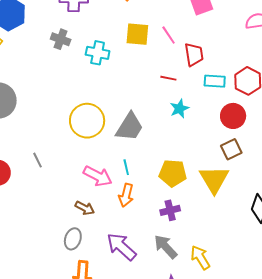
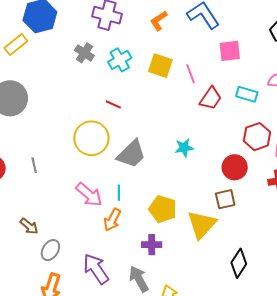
cyan cross: (98, 53) -> (120, 60), moved, turned 35
red trapezoid: (194, 54) -> (211, 98), turned 30
red line: (168, 78) -> (113, 104), moved
cyan rectangle: (215, 81) -> (247, 94), moved
brown arrow: (85, 208) -> (29, 226), moved

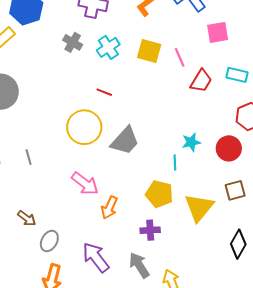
cyan star: (184, 148) -> (191, 142), moved
cyan line: (119, 193) -> (175, 163), moved
brown square: (225, 199) -> (235, 190), moved

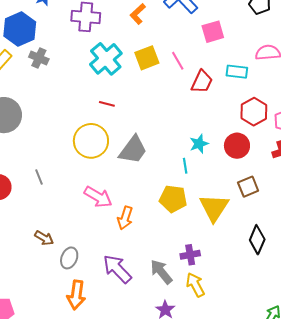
gray cross: (73, 42) -> (39, 58), moved
cyan cross: (108, 47) -> (106, 59), size x1.4
yellow square: (149, 51) -> (147, 58), turned -30
purple cross: (150, 230) -> (190, 255), moved

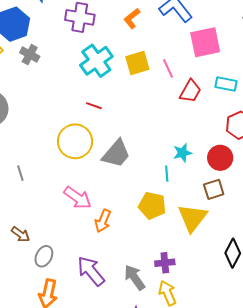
pink square: (213, 32) -> (205, 42), size x1.4
brown square: (248, 187) -> (214, 189), moved

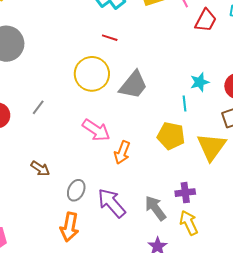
gray line: (20, 173) -> (38, 107), turned 56
gray ellipse: (44, 256) -> (76, 190), moved

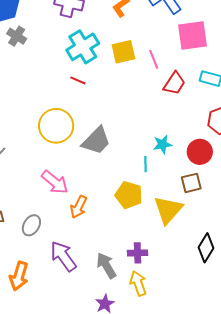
red line: (110, 38) -> (78, 80), moved
gray ellipse: (76, 190) -> (31, 225), moved

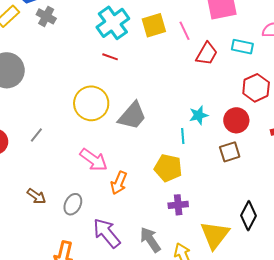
yellow triangle: (168, 210) -> (215, 235), moved
purple cross: (138, 253) -> (178, 205), moved

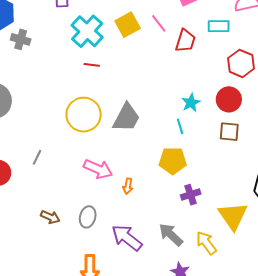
brown square: (230, 152) -> (229, 132), turned 35
orange arrow: (119, 183) -> (128, 186), size x0.7

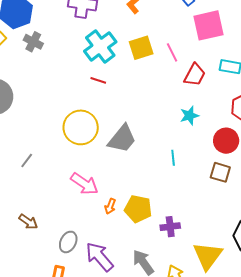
cyan star: (191, 103) -> (189, 116), moved
yellow pentagon: (173, 161) -> (138, 209), moved
gray ellipse: (88, 217) -> (68, 242), moved

